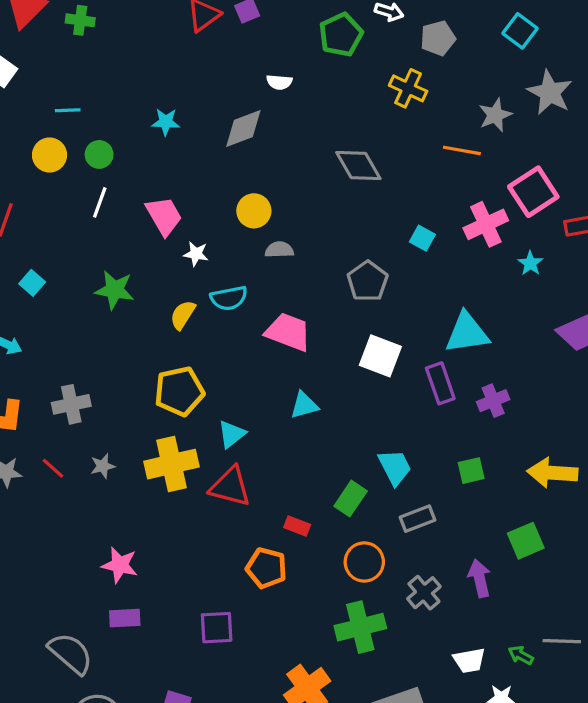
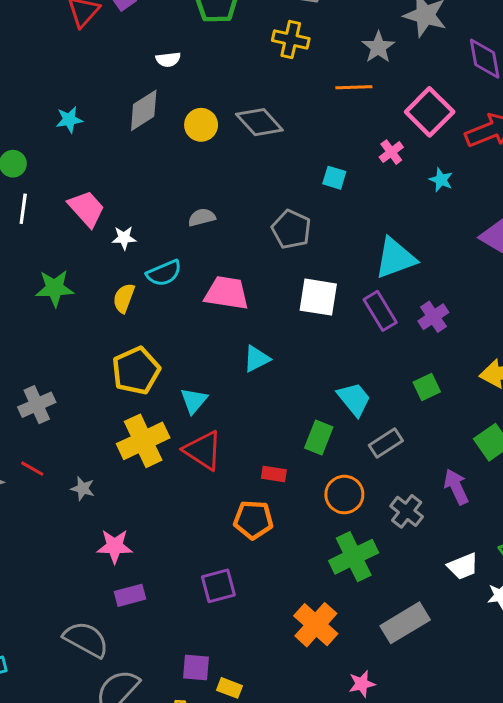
yellow circle: (254, 211) -> (201, 125), moved
pink cross: (486, 224) -> (391, 152), size x0.6
gray star: (103, 466) -> (83, 489), moved, turned -30
red triangle: (230, 487) -> (203, 450), turned 30

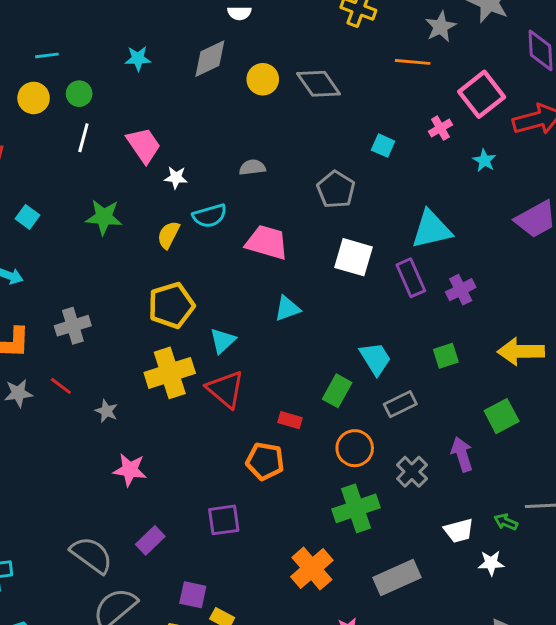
purple rectangle: (130, 595) -> (150, 540), moved, turned -36

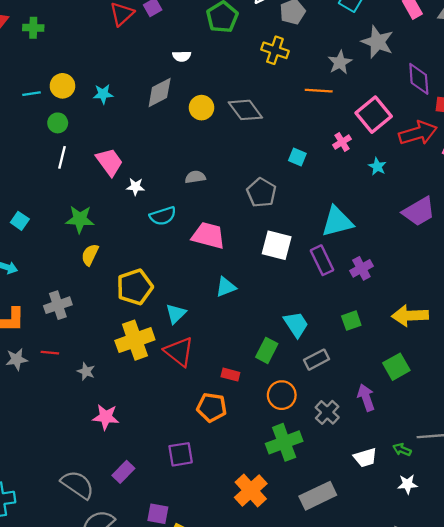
yellow circle: (34, 98) -> (62, 86), moved
yellow semicircle: (168, 235) -> (90, 255), moved
red line: (61, 386) -> (50, 353), turned -30
white star: (491, 563) -> (408, 484), moved

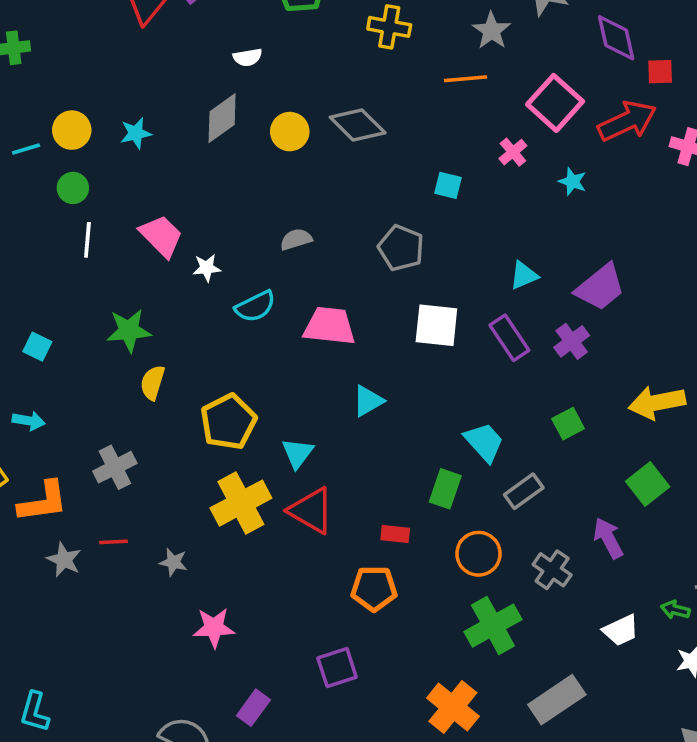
purple trapezoid: (419, 212) -> (600, 287), moved
cyan triangle: (337, 222) -> (524, 275), size x0.6
gray star: (17, 359) -> (64, 560), turned -30

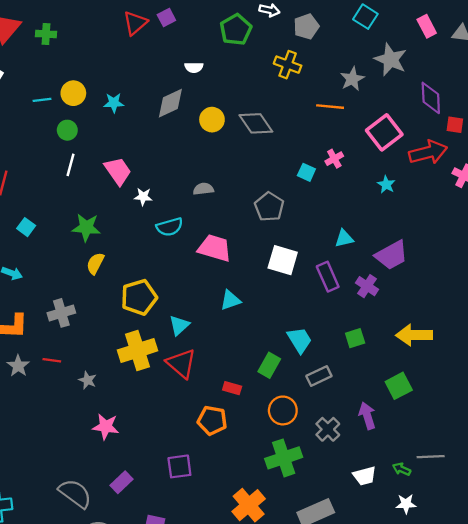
pink cross: (513, 152) -> (334, 159), moved
purple cross: (572, 341) -> (367, 286), turned -30

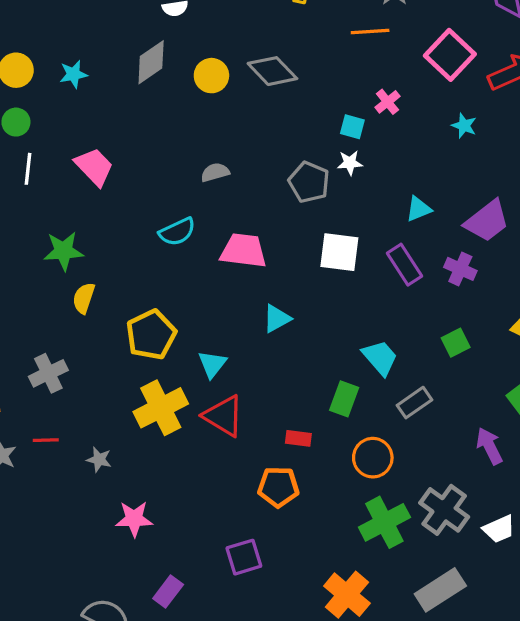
white star: (143, 197) -> (350, 163), moved
gray cross: (328, 429) -> (444, 510), moved, size x1.4

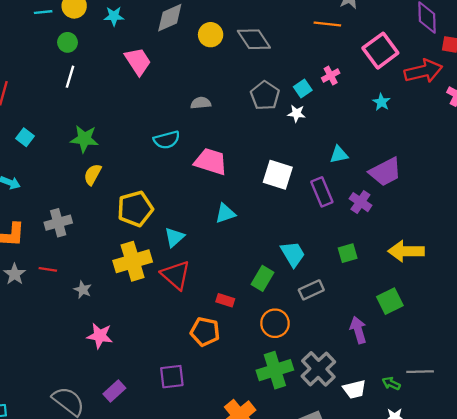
cyan square: (352, 127) -> (303, 89), turned 30
pink trapezoid: (94, 167) -> (138, 61), moved
gray pentagon: (309, 182) -> (265, 96), moved

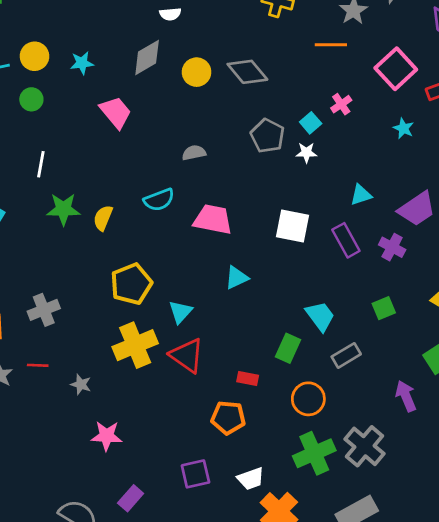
white line: (70, 77) -> (41, 164), moved
yellow semicircle: (93, 174) -> (103, 218), moved
white trapezoid: (354, 389) -> (251, 479), moved

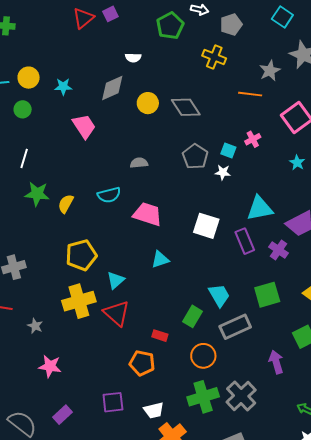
cyan square: (311, 123) -> (228, 150), turned -35
cyan triangle: (361, 195) -> (260, 208), size x1.6
green square: (384, 308) -> (267, 295), size x1.5
gray rectangle: (346, 355) -> (235, 327), size x1.4

